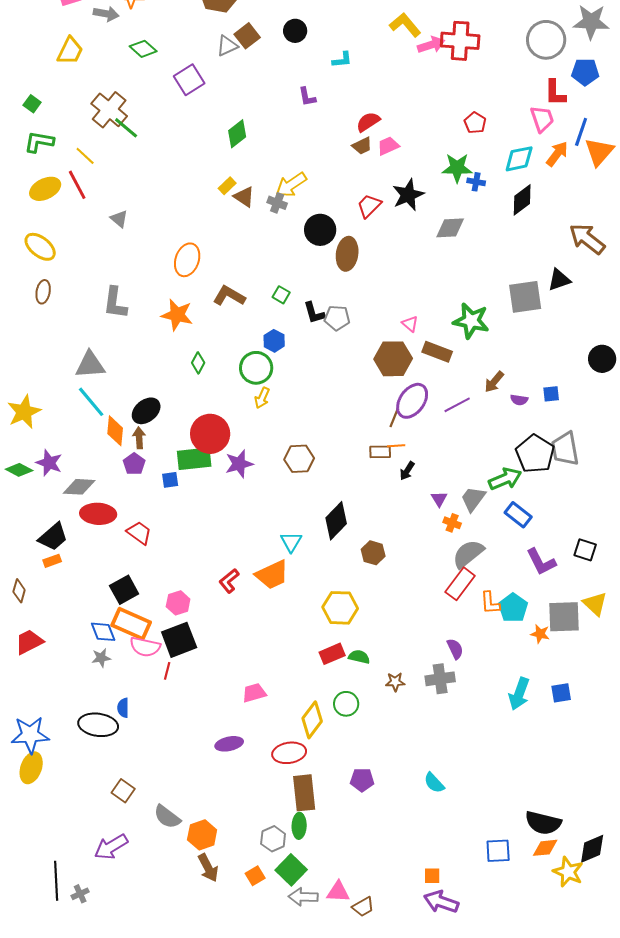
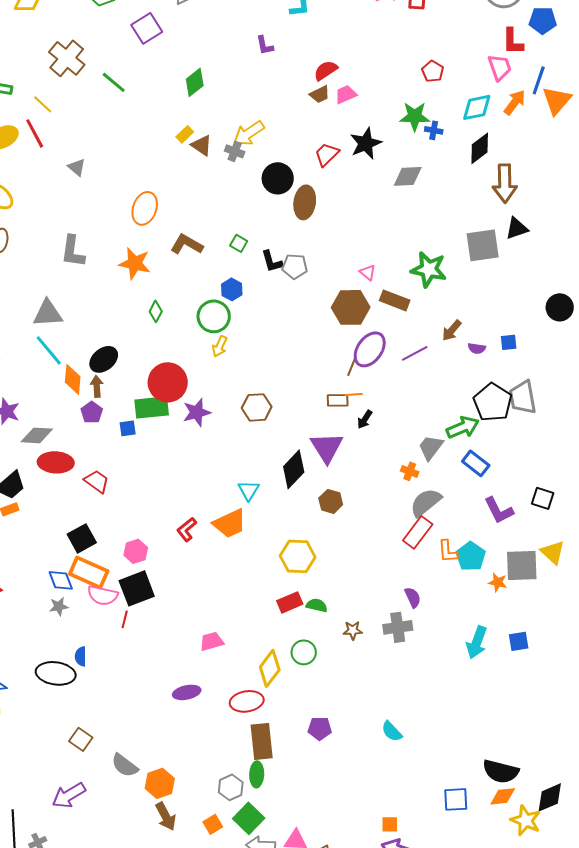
green line: (126, 128) -> (114, 82), moved
brown arrow: (587, 239) -> (505, 183), moved, turned -129
purple triangle: (439, 499) -> (327, 447), moved, size x2.0

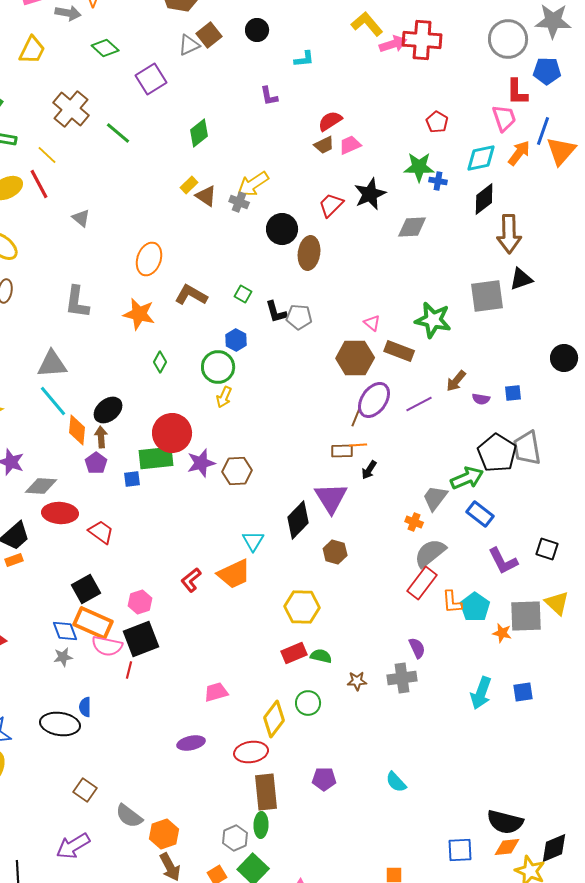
brown hexagon: (257, 407) -> (237, 471), moved

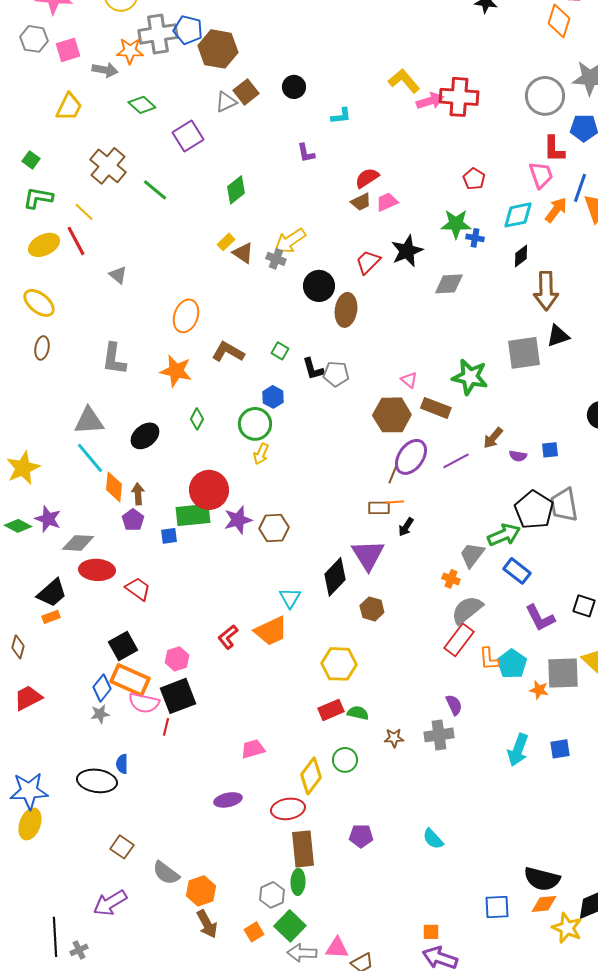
black diamond: (484, 199) -> (521, 256), size x0.7
black ellipse: (108, 410) -> (145, 436), moved
blue diamond: (65, 631) -> (102, 688), turned 60

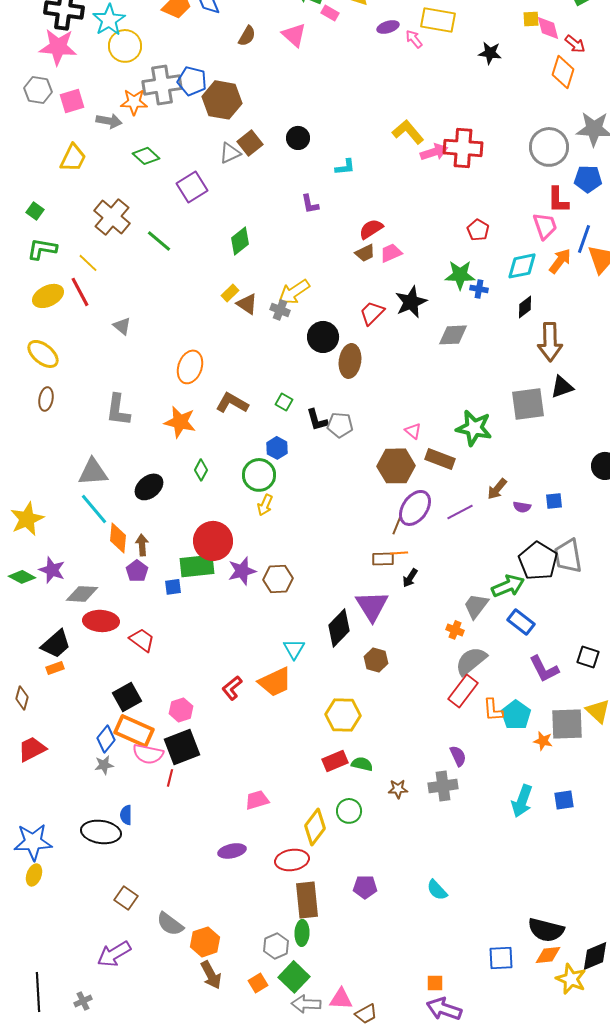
yellow ellipse: (30, 824) -> (34, 875), size x0.7
black line: (55, 937) -> (38, 992), moved

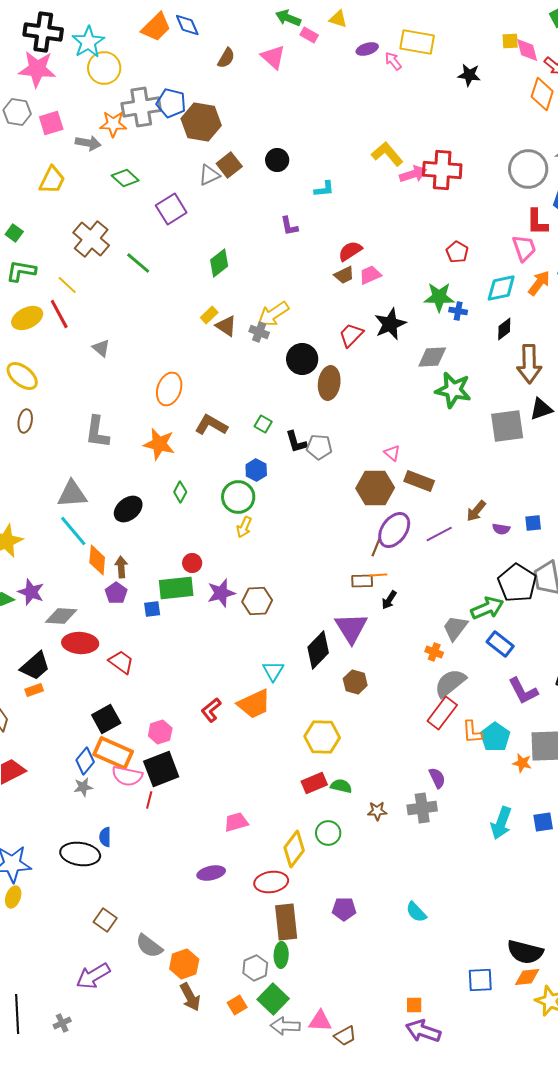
green star: (474, 428) -> (453, 390), moved
red circle: (213, 541) -> (192, 563), size x0.5

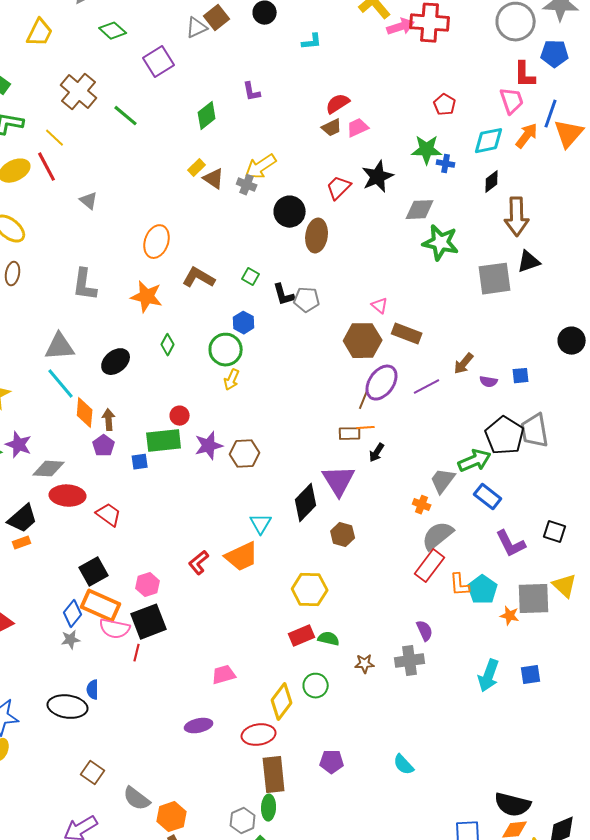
purple L-shape: (289, 226) -> (252, 92), moved

